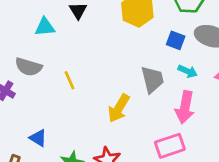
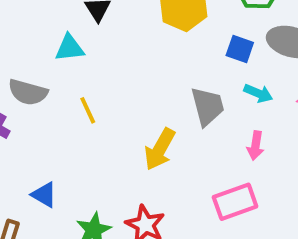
cyan triangle: (45, 27) -> (70, 48), moved
pink arrow: (185, 107) -> (256, 146), size x0.6

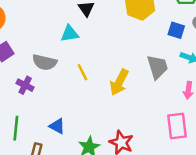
yellow arrow: (160, 149) -> (119, 82), moved
pink rectangle: (235, 202) -> (177, 126), turned -75

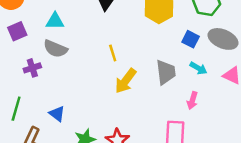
cyan triangle: (70, 34) -> (55, 21), moved
yellow line: (83, 72) -> (113, 53), moved
purple cross: (25, 85) -> (32, 68), turned 35

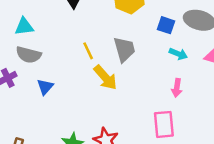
gray trapezoid: (166, 72) -> (124, 49), moved
yellow arrow: (126, 81) -> (105, 78), turned -70
blue triangle: (57, 114) -> (45, 87), moved, turned 42

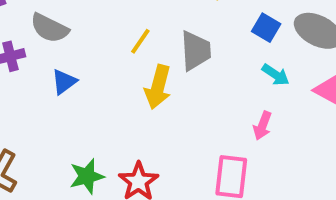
yellow line: (88, 51) -> (140, 41), turned 48
yellow arrow: (105, 78) -> (158, 87), turned 44

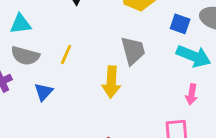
yellow line: (140, 41) -> (66, 54), moved
cyan arrow: (276, 75) -> (194, 56), size x1.6

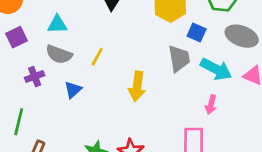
blue square: (180, 24) -> (197, 32), moved
gray trapezoid: (133, 51) -> (179, 59), moved

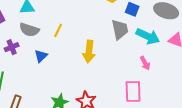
pink arrow: (211, 105) -> (145, 63), turned -40

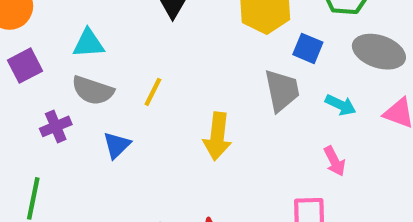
cyan arrow: (148, 36) -> (341, 105), size x0.6

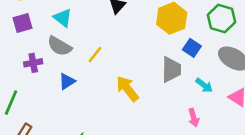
cyan triangle: (88, 43) -> (63, 18), turned 30
yellow arrow: (217, 136) -> (127, 89), turned 124

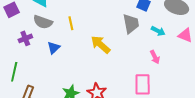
yellow line: (95, 54) -> (71, 23), turned -40

